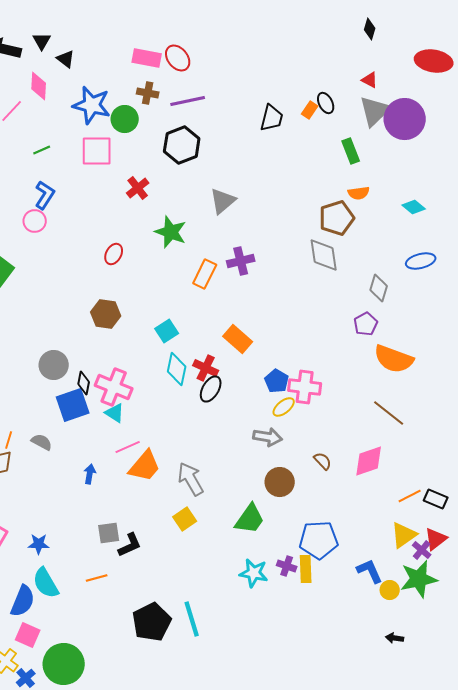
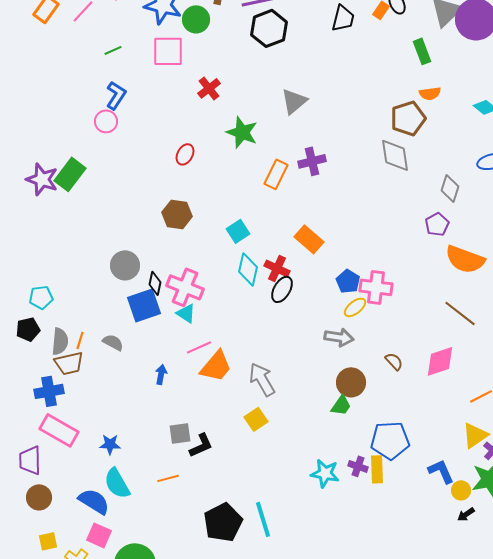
black hexagon: (182, 145) -> (269, 28), moved
green trapezoid: (250, 519) -> (341, 405), moved, size x0.7
blue semicircle: (23, 601) -> (94, 501), turned -80
black arrow: (395, 638) -> (466, 514), moved, turned -42

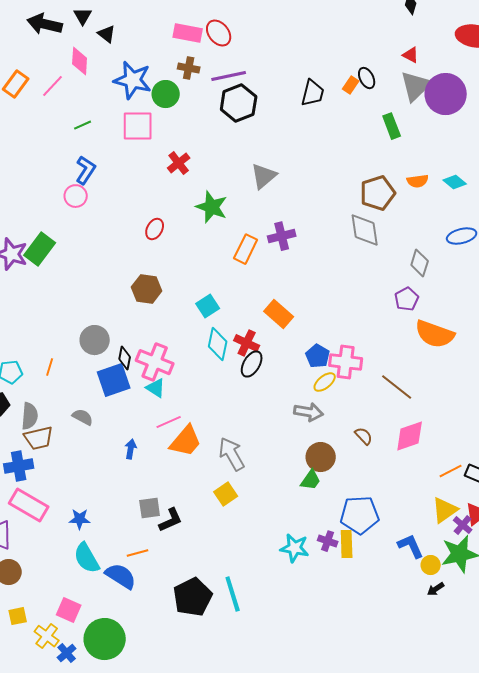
orange semicircle: (430, 93) -> (418, 181), moved
brown line: (460, 313) -> (397, 387), moved
orange line: (80, 340) -> (50, 367), moved
blue semicircle: (94, 501) -> (121, 576), moved

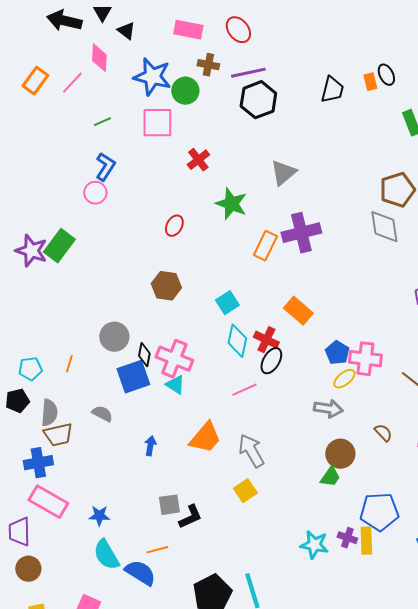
pink rectangle: (188, 33) -> (188, 30), moved
orange rectangle: (351, 85) -> (370, 82), turned -48
purple cross: (282, 236) -> (301, 233), size x1.4
pink line: (169, 422) -> (244, 390), moved

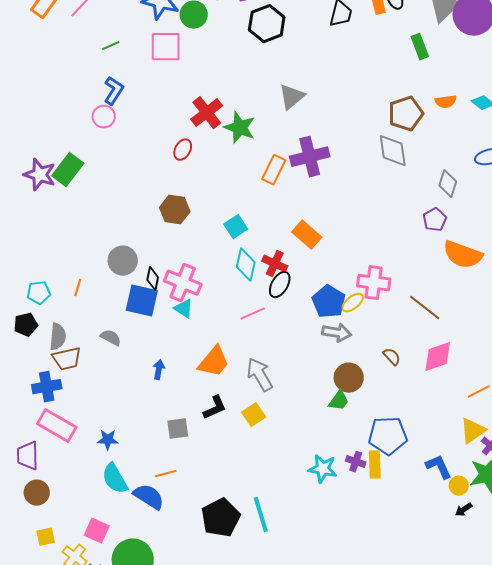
red cross: (198, 160) -> (207, 113), moved, size x1.4
blue pentagon: (337, 353) -> (329, 302), moved, size x1.4
blue square: (133, 377) -> (142, 301), turned 32
black L-shape: (190, 517) -> (215, 408), moved

